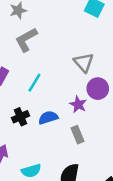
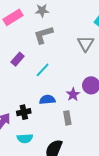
gray triangle: (84, 62) -> (86, 44), moved
black cross: (20, 117) -> (24, 112), moved

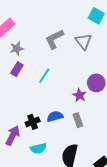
gray star: (42, 11) -> (17, 49), moved
gray L-shape: (43, 35) -> (54, 39), moved
blue semicircle: (47, 100) -> (55, 116), moved

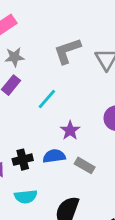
purple star: (79, 95) -> (70, 130), moved
gray rectangle: (78, 120) -> (85, 165), turned -48

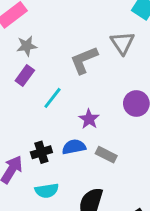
gray L-shape: (67, 51) -> (84, 60), moved
cyan line: (47, 99) -> (52, 98), moved

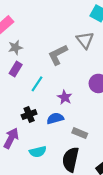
black cross: (41, 152) -> (29, 115), moved
gray rectangle: (106, 155) -> (80, 133), moved

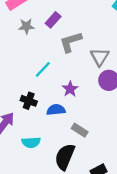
gray triangle: (85, 40) -> (100, 57), moved
purple rectangle: (16, 69) -> (53, 20), moved
black cross: (29, 115) -> (29, 101), turned 32

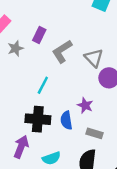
purple star: (70, 89) -> (85, 105), moved
black cross: (29, 101) -> (38, 119), size x1.5
blue semicircle: (56, 110) -> (66, 120), turned -78

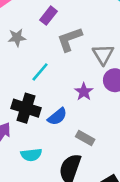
gray star: (15, 48) -> (17, 38), moved
purple star: (85, 105) -> (84, 92), moved
blue semicircle: (66, 120) -> (57, 117), turned -132

